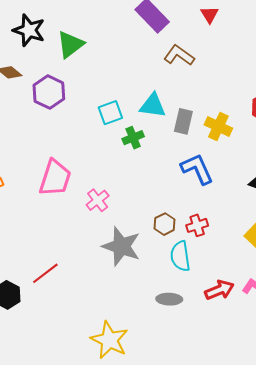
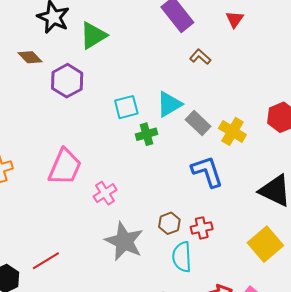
brown L-shape: (179, 55) -> (200, 57), size x0.7
cyan triangle: (153, 106) -> (169, 104), turned -44
gray rectangle: (183, 121) -> (198, 123), turned -65

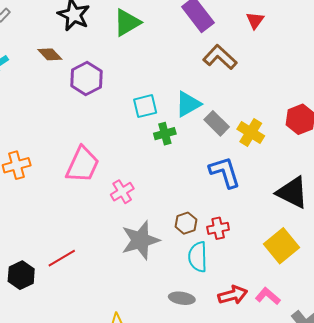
green triangle: (93, 35) -> (127, 22), moved
brown L-shape: (200, 57) -> (220, 57), size x1.6
gray star: (124, 241) -> (140, 240), turned 30

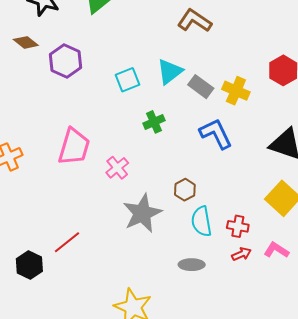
green cross: (165, 134) -> (154, 122), moved
red cross: (218, 228) -> (238, 226), moved, turned 30
red arrow: (233, 295) -> (242, 254), size x0.7

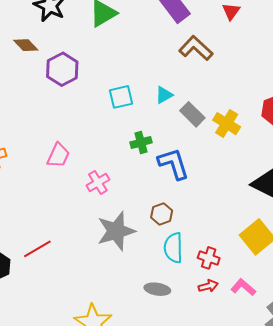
cyan triangle: (170, 72) -> (164, 95), size x0.7
blue L-shape: (216, 134) -> (173, 164), moved
pink trapezoid: (74, 147) -> (58, 155), size x0.7

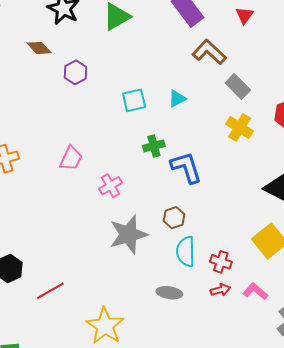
purple hexagon: (62, 69) -> (76, 72), size x0.7
gray rectangle: (192, 114) -> (238, 87), moved
red line: (37, 249) -> (50, 291), moved

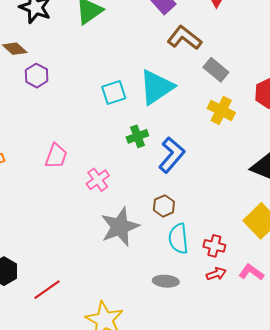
purple hexagon: (76, 72) -> (37, 76), moved
cyan triangle: (177, 99) -> (156, 87), size x2.0
blue L-shape: (186, 167) -> (172, 155), turned 63

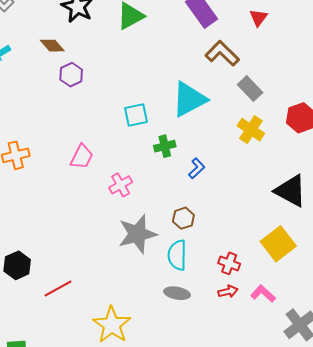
cyan square: (114, 93) -> (136, 115), moved
blue L-shape: (172, 155) -> (197, 168), size x0.6
cyan semicircle: (178, 239) -> (177, 255), moved

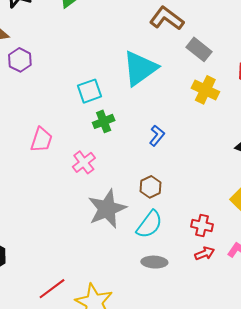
green cross: (165, 146) -> (104, 121), moved
cyan semicircle: (177, 255) -> (149, 224), turned -136
red line: (58, 289) -> (52, 289), moved

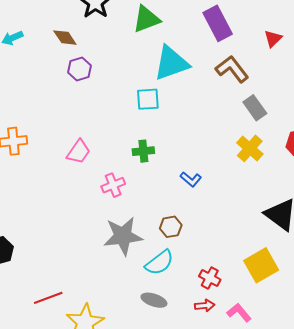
cyan triangle: (140, 68) -> (171, 63), moved
cyan square: (90, 91) -> (148, 99), moved
blue L-shape: (157, 136) -> (191, 179), turned 75

